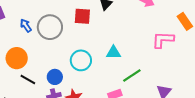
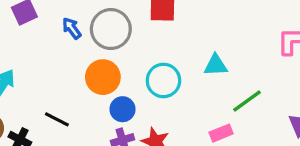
orange circle: (17, 58) -> (103, 77), moved
black line: (28, 79) -> (57, 119), moved

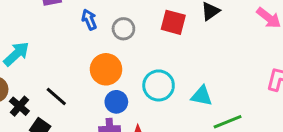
gray circle: (111, 29) -> (123, 29), size x0.6
cyan triangle: (216, 65) -> (202, 96), moved

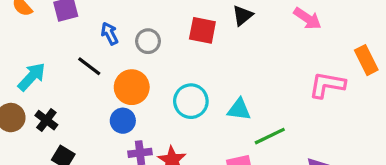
black line: (56, 96) -> (89, 66), moved
blue circle: (116, 102) -> (123, 121), moved
black cross: (19, 106) -> (46, 120), moved

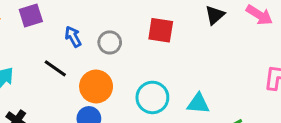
black triangle: (243, 15) -> (215, 15), moved

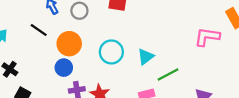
cyan triangle: (198, 104) -> (146, 57), turned -42

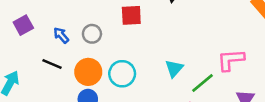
pink L-shape: (207, 37) -> (231, 60), moved
cyan circle: (111, 52) -> (122, 74), moved

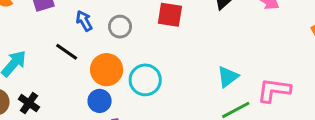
cyan triangle: (174, 69) -> (228, 77), moved

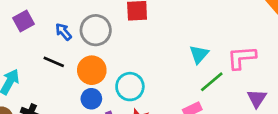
gray circle: (120, 27) -> (96, 30), size x1.5
cyan circle: (145, 80) -> (130, 87), moved

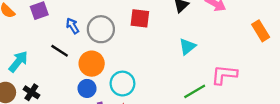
cyan triangle: (199, 54) -> (187, 47), moved

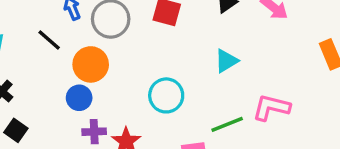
cyan circle: (122, 84) -> (166, 95), moved

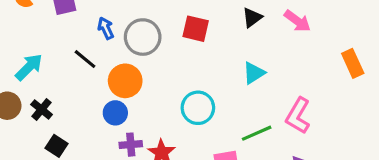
pink L-shape: (271, 107) -> (298, 116), turned -72

